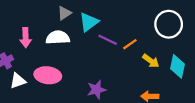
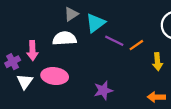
pink arrow: (26, 38) -> (32, 51), moved
yellow arrow: (151, 61) -> (157, 62), turned 49
white triangle: (18, 81) -> (25, 82), turned -35

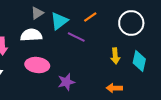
orange line: (136, 45) -> (90, 17), moved
pink ellipse: (55, 76) -> (37, 65), moved

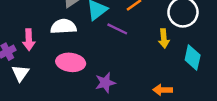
yellow arrow: (115, 56) -> (164, 38), moved

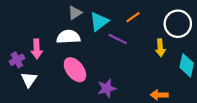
pink ellipse: (71, 62) -> (75, 70), turned 45

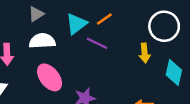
gray triangle: (75, 13) -> (36, 14), moved
orange line: (133, 17) -> (104, 19), moved

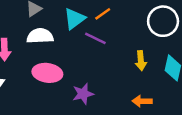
yellow arrow: (145, 53) -> (141, 61), moved
pink ellipse: (50, 77) -> (47, 73), turned -44

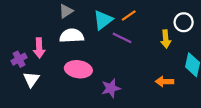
white circle: (163, 21) -> (184, 22), size x0.7
yellow arrow: (141, 61) -> (166, 39), moved
orange arrow: (142, 101) -> (165, 82), moved

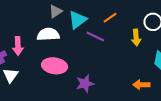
gray triangle: (66, 11) -> (56, 11), moved
orange line: (129, 16) -> (110, 18), moved
orange arrow: (165, 82) -> (141, 85), moved

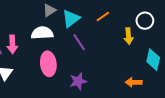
purple line: (95, 37) -> (79, 42), moved, turned 30
pink ellipse: (55, 66) -> (48, 64), turned 75

